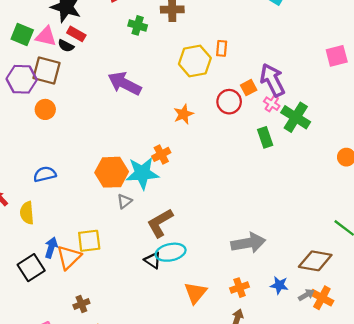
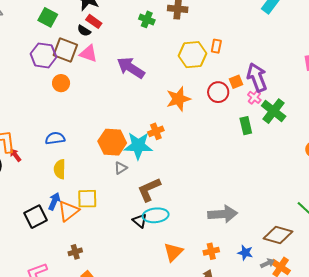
pink triangle: (46, 36) -> (88, 54), moved
orange star: (184, 114) -> (178, 99), size x1.4
yellow semicircle: (27, 213) -> (60, 169), moved

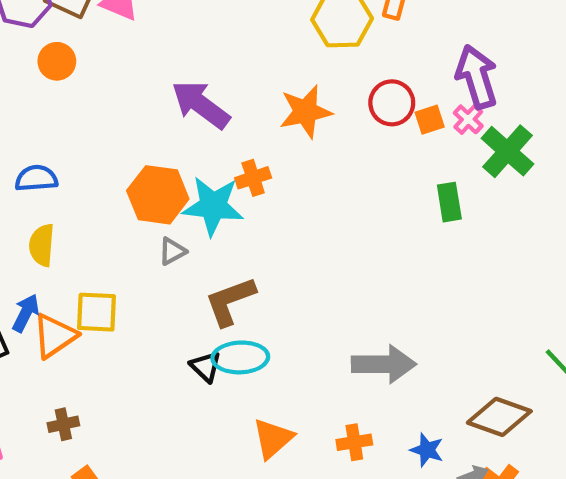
purple arrow: (131, 68) -> (201, 105), moved
orange square: (236, 82) -> (430, 120), moved
green rectangle: (246, 126) -> (449, 202), moved

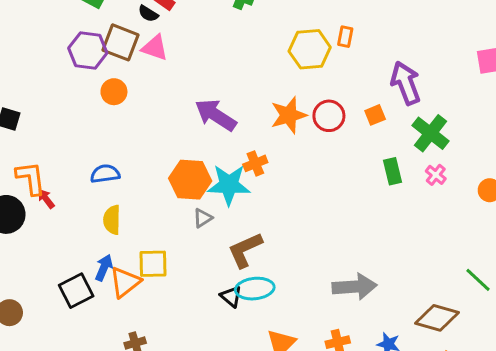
red circle: (392, 103) -> (329, 116), moved
pink cross: (468, 119) -> (436, 175), moved

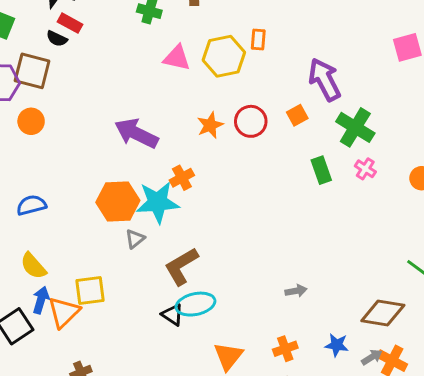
pink triangle: (155, 48) -> (177, 58), moved
orange star: (289, 115) -> (210, 125), size x0.7
yellow semicircle: (112, 220) -> (33, 266), moved, turned -36
gray arrow: (355, 287) -> (296, 291), size x0.5

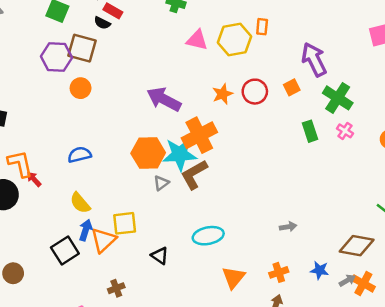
orange cross: (182, 178) -> (199, 135), size x1.8
brown L-shape: (181, 266) -> (194, 174), moved
black triangle: (172, 315) -> (160, 256), moved

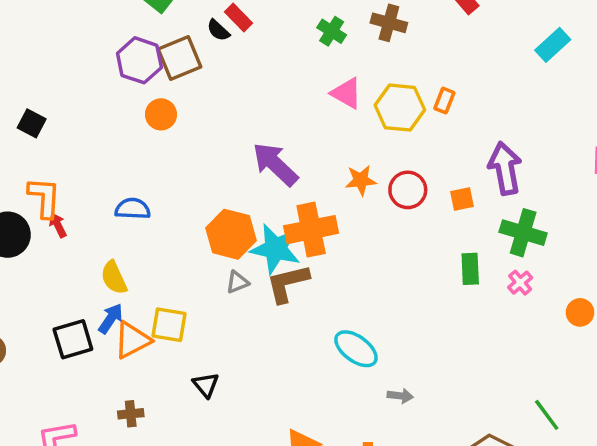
brown square: (82, 48) -> (179, 58), turned 36
green cross: (338, 98) -> (523, 233), turned -32
cyan ellipse: (208, 236) -> (356, 349), moved, turned 32

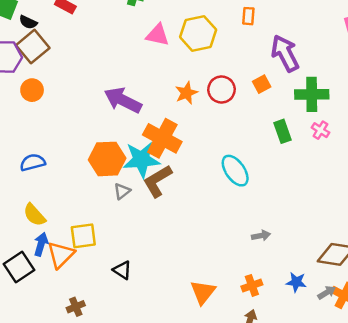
black semicircle: (218, 30) -> (28, 22), moved
orange rectangle: (444, 101) -> (248, 16), moved
orange cross: (311, 230) -> (162, 138), turned -33
cyan ellipse: (356, 349) -> (235, 171), moved, turned 36

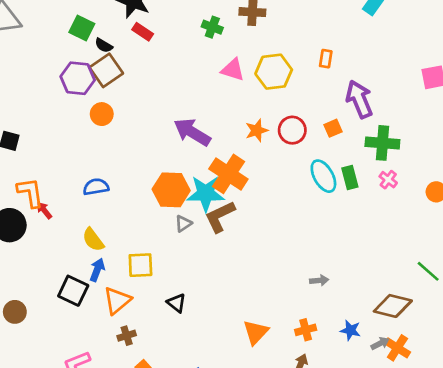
cyan ellipse: (235, 171) -> (323, 176), moved
orange triangle: (61, 255) -> (117, 300), moved
black square: (19, 267) -> (73, 291), turned -36

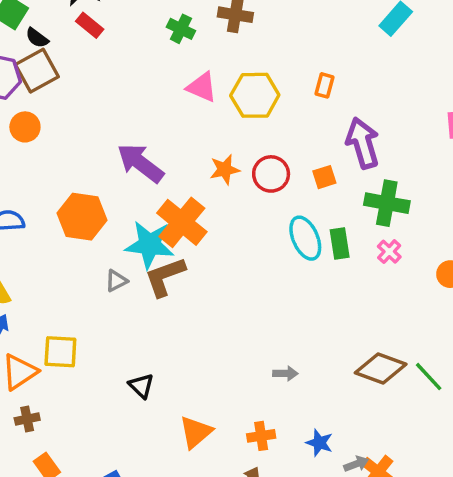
orange hexagon: (171, 190) -> (82, 217), moved
yellow square: (140, 265) -> (60, 352), moved
black triangle: (177, 303) -> (141, 386), moved
brown diamond: (393, 306) -> (381, 369), moved

